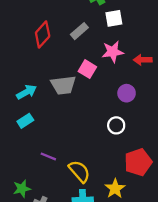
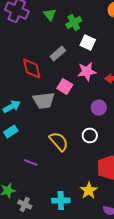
white square: (114, 18) -> (88, 42), turned 35
red diamond: (43, 34) -> (32, 68), moved, turned -55
yellow semicircle: (79, 171) -> (59, 142), moved

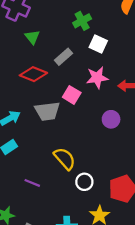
green triangle: (50, 14) -> (32, 37), moved
red diamond: (32, 68) -> (33, 74), turned -55
white circle: (90, 136) -> (84, 182), moved

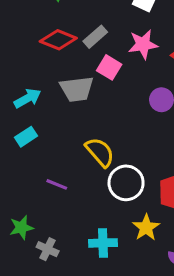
gray rectangle: (64, 57) -> (95, 37), moved
white circle: (84, 182) -> (126, 183), size x1.5

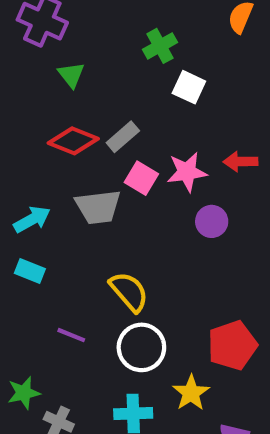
pink star: (143, 44) -> (187, 172), moved
cyan rectangle: (26, 137) -> (30, 271), turned 55
white circle: (126, 183) -> (141, 347), moved

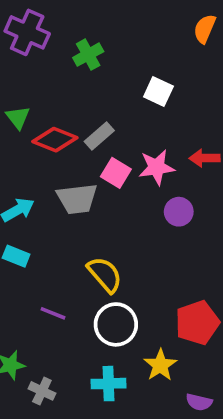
green cross: (160, 46) -> (88, 55), moved
green triangle: (71, 75) -> (18, 117), moved

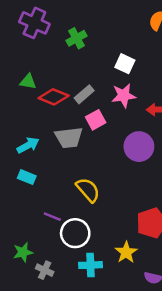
green triangle: (18, 117) -> (28, 82), turned -42
pink star: (157, 167) -> (124, 96), moved
pink square: (116, 173) -> (96, 120), turned 30
purple circle: (179, 212) -> (139, 147), size x1.5
white circle: (116, 324) -> (75, 233), moved

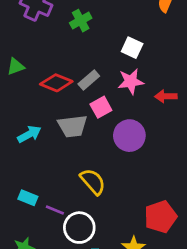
green triangle: (28, 82) -> (16, 67), moved, turned -30
purple circle: (139, 147) -> (129, 136), moved
cyan rectangle: (27, 177) -> (28, 198), moved

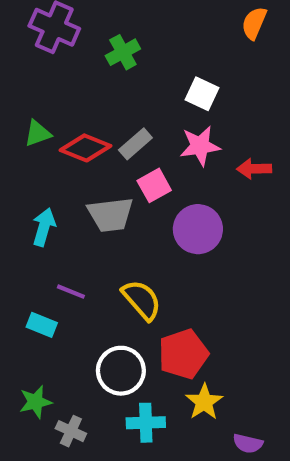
green triangle: (16, 67) -> (38, 133), moved
cyan arrow: (29, 134) -> (44, 227), turned -45
purple line: (55, 210) -> (71, 292), moved
red pentagon: (161, 217) -> (183, 354), moved

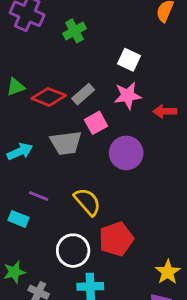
cyan arrow: (44, 227) -> (20, 152), turned 50
yellow star: (204, 402) -> (168, 272), moved

